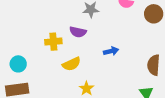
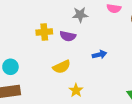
yellow cross: (53, 42) -> (44, 32), moved

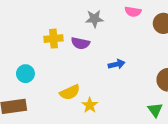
cyan circle: (10, 67) -> (25, 74), moved
yellow semicircle: (62, 67) -> (70, 92), moved

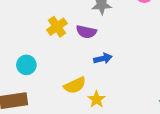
yellow cross: (54, 39) -> (57, 27), turned -30
blue arrow: (117, 64) -> (103, 59), moved

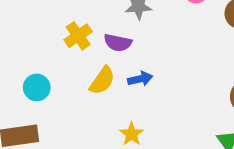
yellow semicircle: (75, 85) -> (102, 81), moved, turned -30

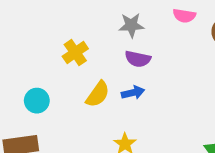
purple semicircle: (118, 43) -> (138, 59), moved

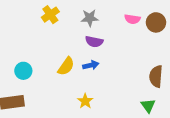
pink semicircle: (184, 16) -> (132, 19), moved
yellow cross: (75, 53) -> (50, 15), moved

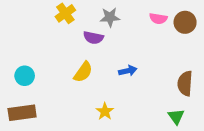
purple semicircle: (94, 42) -> (93, 38), moved
blue arrow: (91, 65) -> (128, 71), moved
cyan circle: (23, 71) -> (25, 76), moved

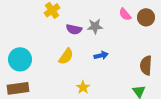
gray star: (110, 17) -> (95, 26), moved
pink semicircle: (158, 18) -> (125, 14), turned 40
cyan circle: (25, 76) -> (20, 59), size x1.5

